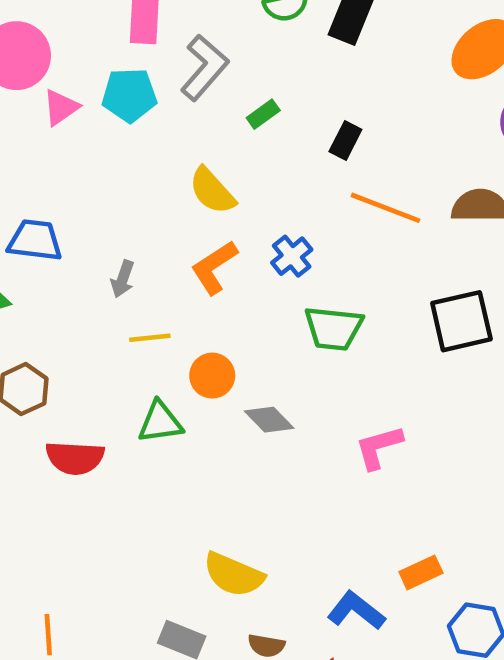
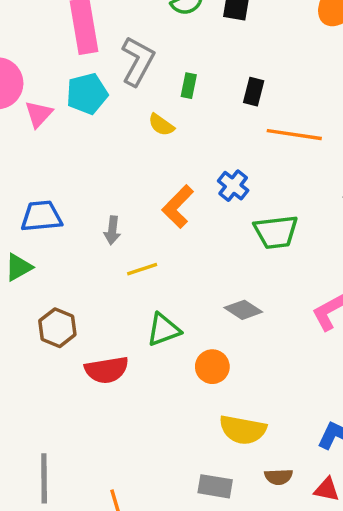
green rectangle: (263, 114) -> (189, 86), turned -30
yellow semicircle: (212, 191) -> (161, 125), moved, size x0.7
orange circle: (212, 376) -> (212, 367), moved

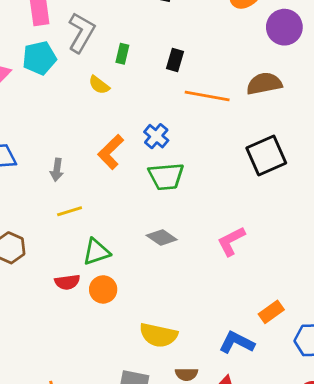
green trapezoid: (276, 232) -> (166, 176), moved
yellow line: (142, 269) -> (70, 211), moved
orange circle: (212, 367) -> (103, 289), moved
red semicircle: (107, 370) -> (67, 282), moved, size x0.7

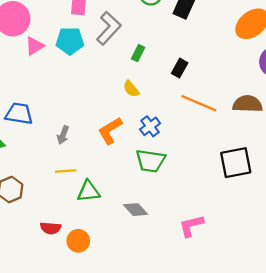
yellow semicircle: (99, 85) -> (131, 89), moved
green triangle: (96, 252) -> (89, 191), moved

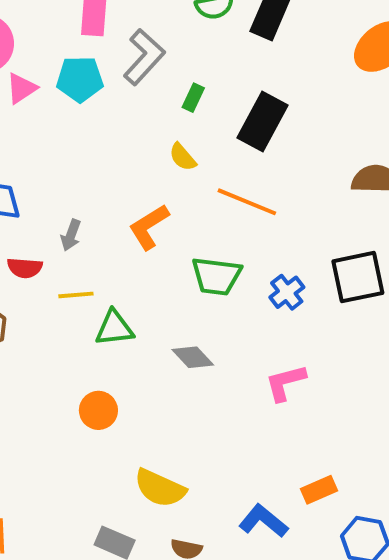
black rectangle: (180, 68) -> (263, 121), size x1.8
orange line: (199, 103) -> (247, 202), moved
blue cross: (150, 126) -> (287, 292), moved
red semicircle: (51, 228) -> (25, 268), moved

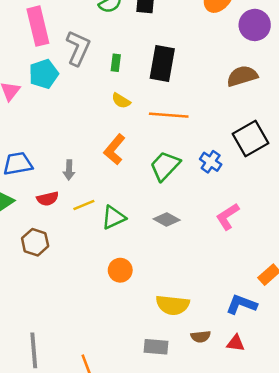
green trapezoid: (216, 276) -> (165, 166), turned 144

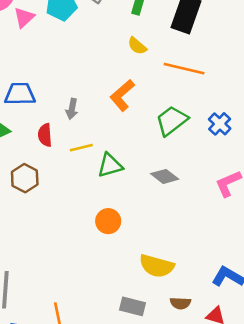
red semicircle: (48, 199) -> (45, 135), turned 90

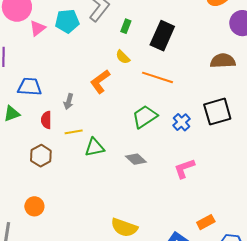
orange L-shape: (122, 95) -> (100, 82), moved
brown hexagon: (25, 178) -> (41, 156), moved
orange circle: (108, 221) -> (34, 206), moved

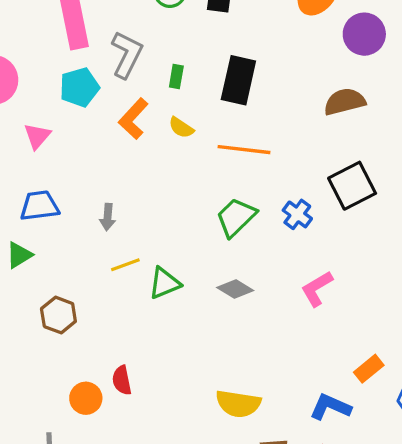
pink triangle: (38, 28) -> (37, 136), moved
orange L-shape: (100, 82) -> (133, 119), moved
red semicircle: (46, 120) -> (122, 380), moved
brown hexagon: (41, 156) -> (58, 315), moved

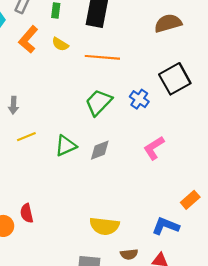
green triangle: (164, 283) -> (66, 146), moved
gray diamond: (235, 289) -> (100, 150), turned -50

